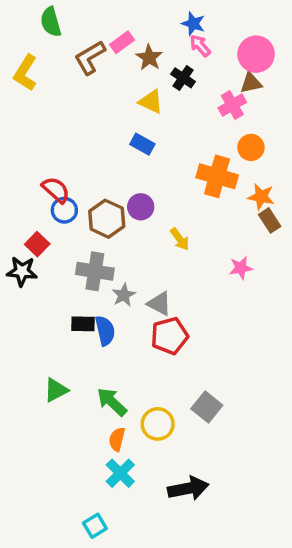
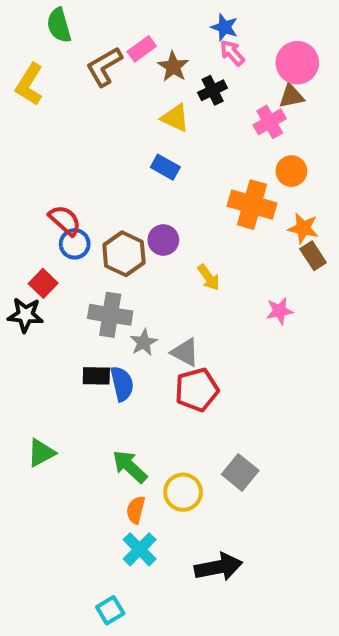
black cross: (183, 78) -> (213, 90), turned 30
green triangle: (56, 390) -> (41, 453), moved

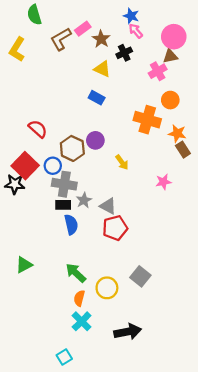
blue circle: (75, 244) -> (53, 166), moved
red square: (43, 283) -> (25, 166), size x1.6
black rectangle: (96, 376) -> (63, 205), moved

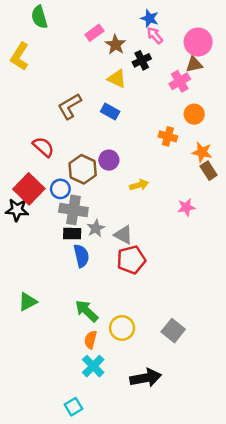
brown L-shape: (61, 39) -> (70, 106), moved
orange cross: (147, 120) -> (168, 136), size x0.6
yellow arrow: (122, 162) -> (139, 185), turned -70
gray square: (140, 276) -> (173, 331), moved

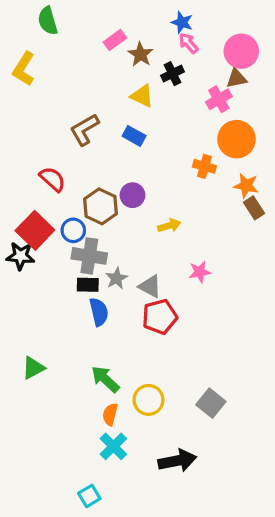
orange circle: (194, 114) -> (236, 139), size x1.5
pink star: (186, 207) -> (200, 272), moved

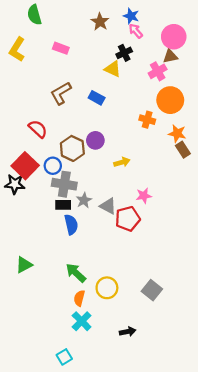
pink rectangle: (115, 40) -> (61, 48), moved, turned 56
brown star: (140, 54) -> (100, 22), moved
yellow triangle: (142, 96) -> (113, 69), moved
red pentagon: (160, 317) -> (128, 219), moved
black arrow: (177, 461) -> (128, 332), size x0.6

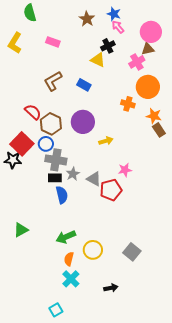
purple circle: (95, 140) -> (83, 122), size x1.5
brown hexagon: (72, 148) -> (51, 124), moved
green arrow: (76, 273) -> (66, 237), turned -66

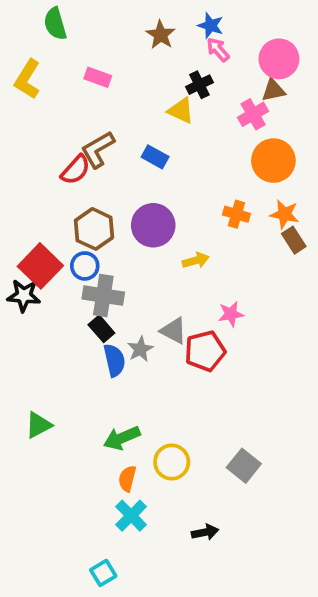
orange cross: (128, 104) -> (236, 214), moved
red semicircle: (33, 112) -> (76, 170), moved, turned 90
gray star: (73, 174) -> (140, 349), moved
black rectangle: (55, 178) -> (101, 329), turned 48

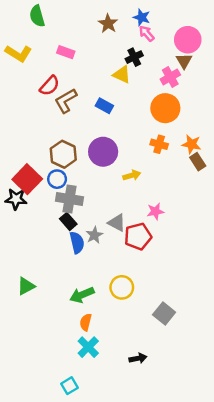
yellow L-shape: (27, 79) -> (18, 53), turned -90
brown triangle: (273, 90) -> (184, 61), turned -49
orange circle: (273, 161) -> (165, 108), moved
red semicircle: (76, 170) -> (50, 86), moved
yellow circle: (172, 462) -> (122, 287), moved

